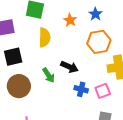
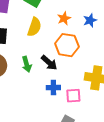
orange hexagon: (99, 42) -> (67, 45), moved
blue cross: (81, 89) -> (53, 88), turned -32

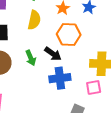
blue cross: (53, 88) -> (60, 78), size x1.5
pink square: (73, 96) -> (94, 87), moved

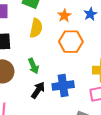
black arrow: (53, 54) -> (38, 90), moved, turned -90

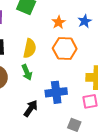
yellow semicircle: (36, 28) -> (30, 48), moved
black arrow: (38, 90) -> (31, 108), moved

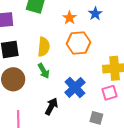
blue cross: (56, 92) -> (75, 87), turned -30

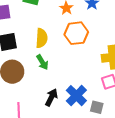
blue cross: (75, 87) -> (76, 96), moved

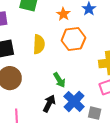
green arrow: (42, 62) -> (59, 80), moved

